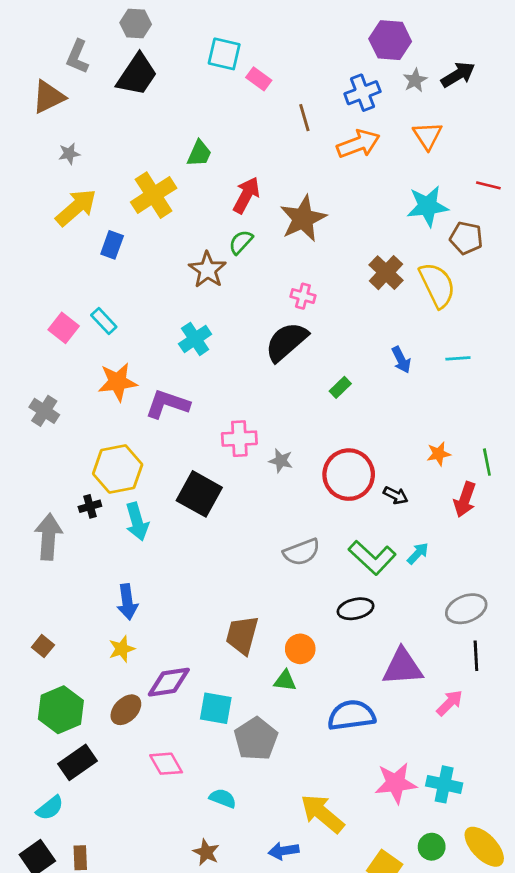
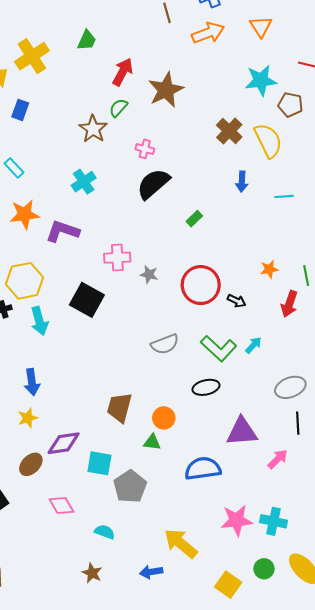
yellow cross: (154, 195) -> (32, 56), moved
pink cross: (303, 296) -> (145, 149), moved
blue arrow: (401, 360) -> (242, 182), moved, turned 30

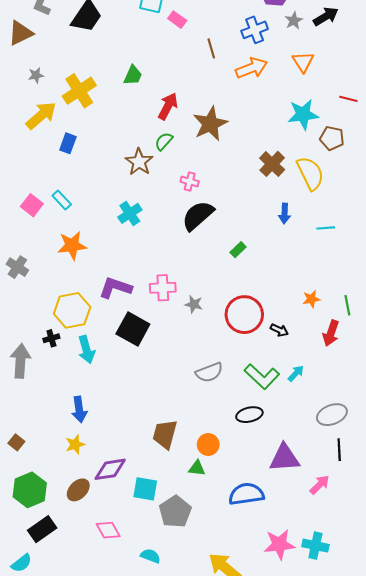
purple L-shape: (63, 231) -> (115, 288), moved

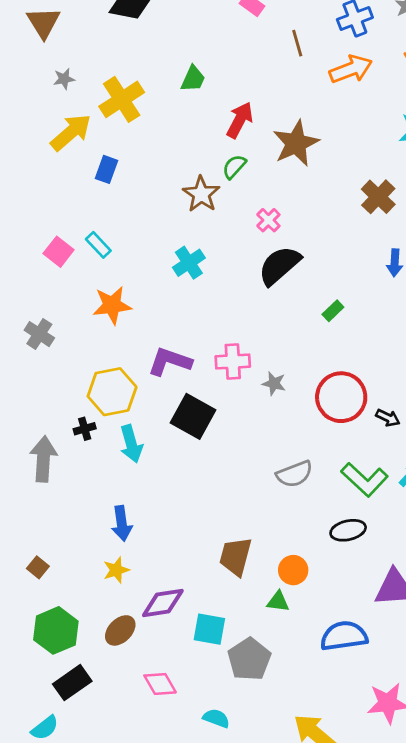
brown triangle: (20, 33) -> (43, 23), turned -36
pink cross: (190, 181) -> (268, 220), turned 30

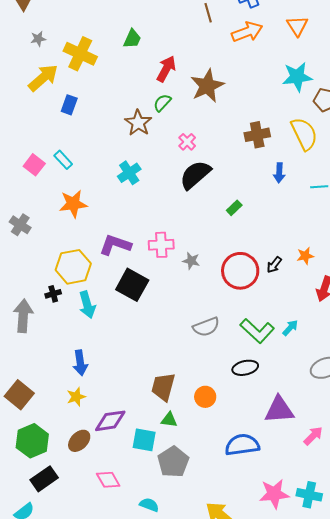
yellow cross: (122, 99) -> (80, 54), turned -32
brown cross: (378, 197) -> (257, 135), moved, turned 35
black arrow: (388, 418) -> (274, 265), moved, turned 102
brown square: (38, 567) -> (19, 395), size x1.8
green triangle: (278, 602) -> (169, 420), moved

